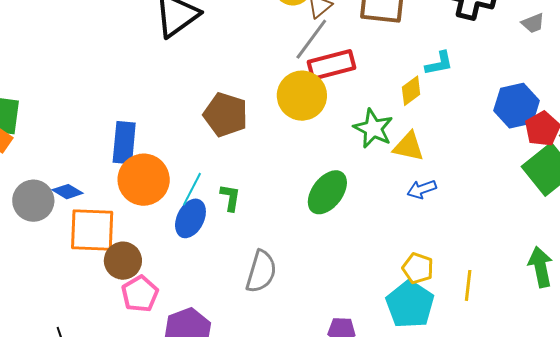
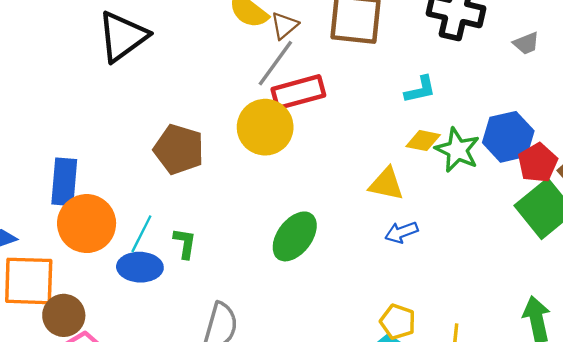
yellow diamond: (411, 91) -> (423, 141), moved, turned 48
green star: (373, 128) -> (457, 150), moved
blue ellipse: (190, 218) -> (140, 267), turned 66

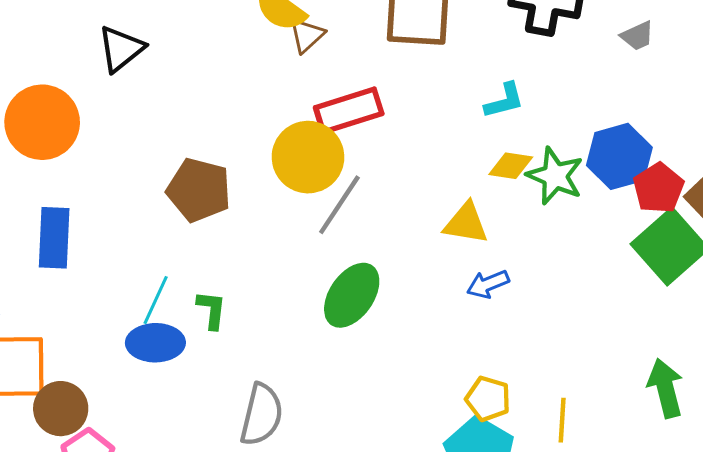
brown triangle: (284, 25) -> (307, 35), moved
black triangle: (123, 36) -> (121, 49), size x0.7
gray line: (275, 63) -> (339, 205), moved
orange circle: (87, 224) -> (42, 122), moved

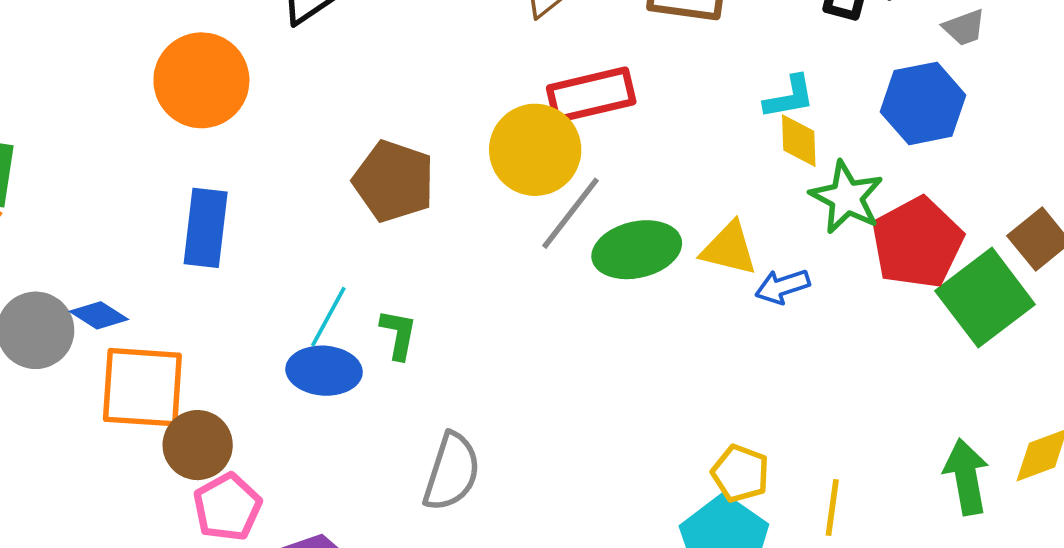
blue hexagon: (619, 156) -> (923, 103), moved
yellow diamond: (511, 166) -> (799, 141), moved, turned 75
red pentagon: (658, 188) -> (917, 243), moved, size x1.4
blue arrow: (488, 284) -> (782, 286), moved
green ellipse: (352, 295) -> (637, 250), moved, turned 38

